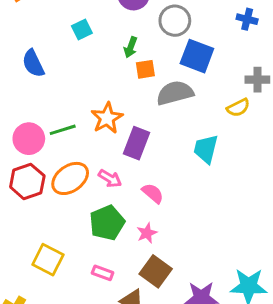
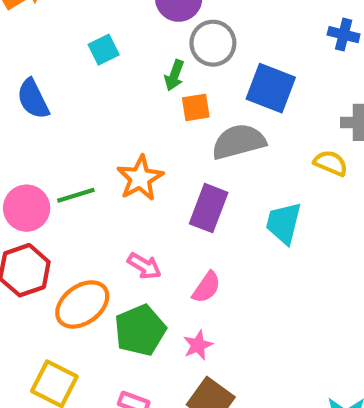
gray circle: (175, 21) -> (213, 43), moved
yellow semicircle: (238, 108) -> (331, 163), turned -130
purple rectangle: (136, 143) -> (209, 208), moved
orange ellipse: (70, 178) -> (82, 304), moved
pink semicircle: (153, 193) -> (206, 287), turned 85

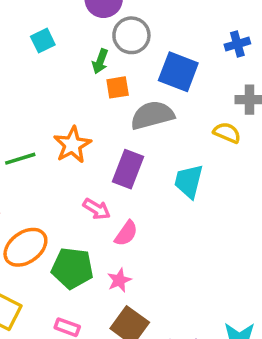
blue cross: (344, 35) -> (237, 44), moved, turned -30
pink arrow: (144, 266) -> (97, 209), moved
green pentagon: (140, 330) -> (72, 268), turned 30

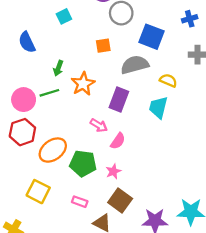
green arrow: (100, 61) -> (58, 68), moved
orange square: (118, 87) -> (103, 46), moved
yellow semicircle: (227, 133) -> (168, 80), moved

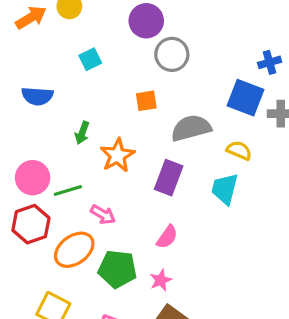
blue square: (152, 37) -> (246, 98), moved
blue semicircle: (27, 42) -> (37, 96), turned -60
green line: (49, 93) -> (68, 191), moved
pink arrow: (99, 125) -> (103, 215), moved

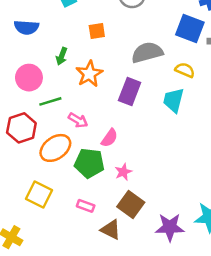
orange square: (146, 101) -> (97, 31), moved
pink circle: (33, 178) -> (29, 78), moved
pink semicircle: (167, 237) -> (109, 138), moved

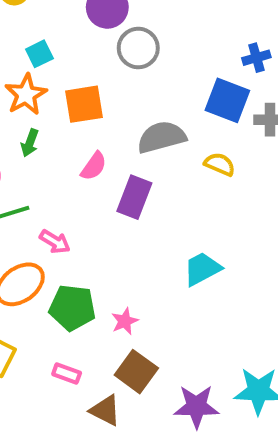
orange square: (97, 31) -> (84, 104), size x1.5
orange star: (89, 74) -> (26, 94), moved
cyan trapezoid: (174, 100) -> (202, 269), moved, turned 48
pink semicircle: (109, 138) -> (94, 166), moved

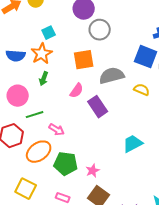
orange square: (84, 104) -> (84, 60), moved
purple rectangle: (134, 197) -> (98, 107), turned -55

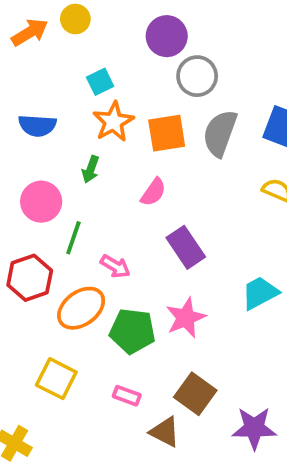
orange star: (42, 54) -> (113, 122), moved
gray semicircle: (112, 76) -> (220, 133), moved, turned -55
purple rectangle: (98, 107) -> (186, 247), moved
green line: (35, 115) -> (73, 238), turned -54
pink star: (93, 171) -> (186, 318), moved, size x1.5

